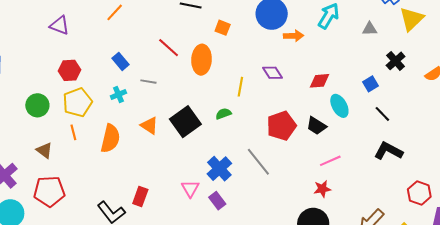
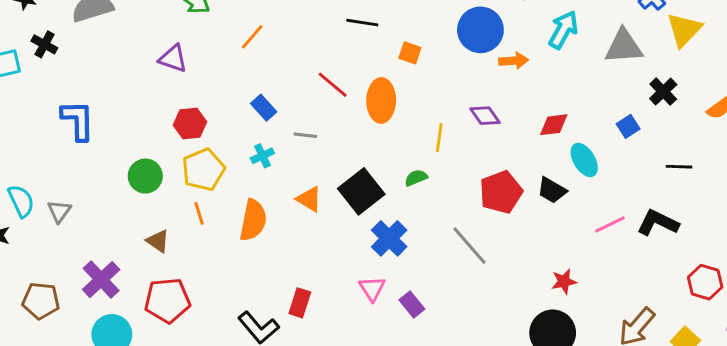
gray triangle: (370, 29) -> (624, 46), size x1.8
black line: (382, 114) -> (679, 167), moved, turned -42
pink line: (330, 161) -> (610, 224), moved
blue cross: (219, 169) -> (389, 238), moved

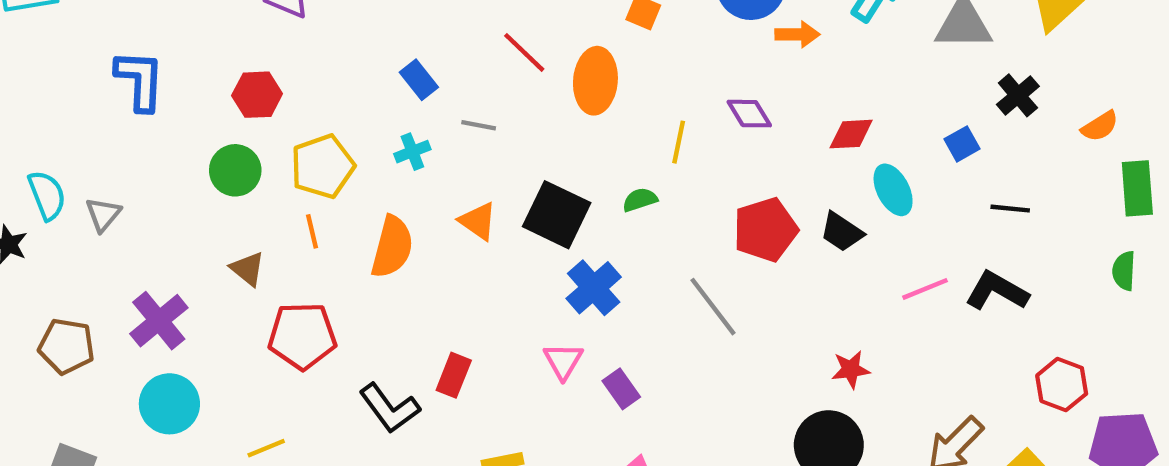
red hexagon: (190, 123) -> (257, 95), moved
black line: (679, 167) -> (1010, 209), moved
black square: (361, 191) -> (557, 215), turned -30
red pentagon: (167, 300) -> (302, 336), moved

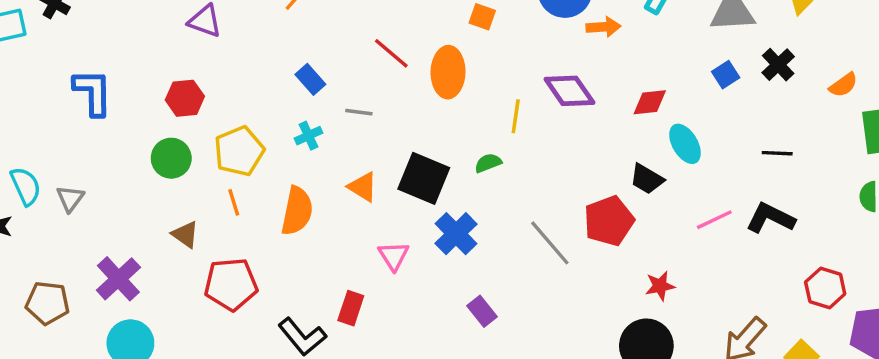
purple diamond: (749, 114) -> (569, 91), size x1.4
blue square: (962, 144) -> (726, 75), moved
red pentagon: (765, 230) -> (609, 221), moved
pink triangle: (563, 361) -> (394, 256), moved

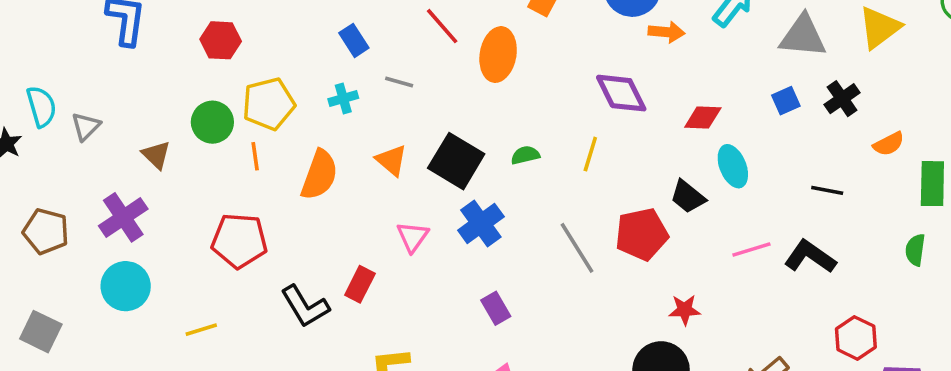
orange semicircle: (843, 85) -> (889, 144), moved
yellow line: (516, 116) -> (590, 154), moved
green circle: (171, 158) -> (212, 122), moved
brown triangle: (185, 234) -> (156, 155), moved

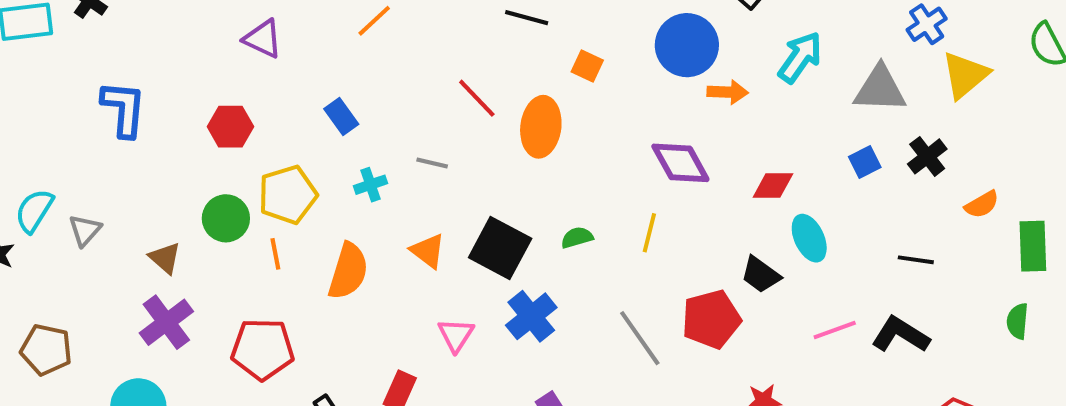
blue rectangle: (354, 40) -> (341, 116), moved
cyan semicircle: (41, 107) -> (34, 211), turned -129
purple cross: (123, 217) -> (166, 322), moved

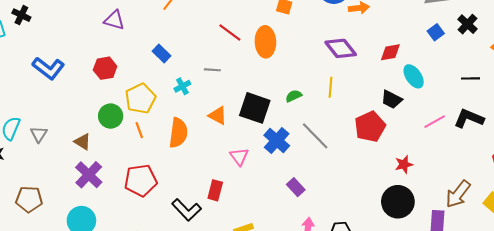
blue L-shape: (124, 109) -> (48, 68), turned 132
gray line: (640, 338) -> (315, 136), moved

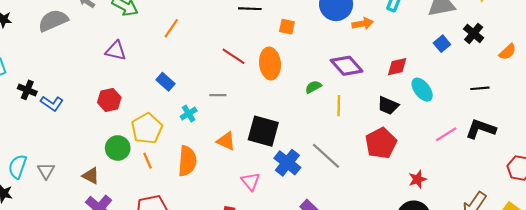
black cross: (21, 15) -> (27, 90), moved
blue L-shape: (48, 68) -> (52, 103), size x0.7
green semicircle: (294, 96) -> (313, 87), moved
black trapezoid: (392, 99) -> (388, 106), moved

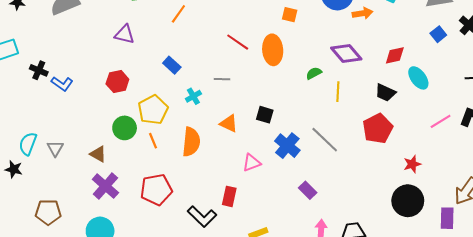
black square: (263, 131) -> (265, 115), size x0.6
pink triangle: (250, 181) -> (252, 163), turned 48

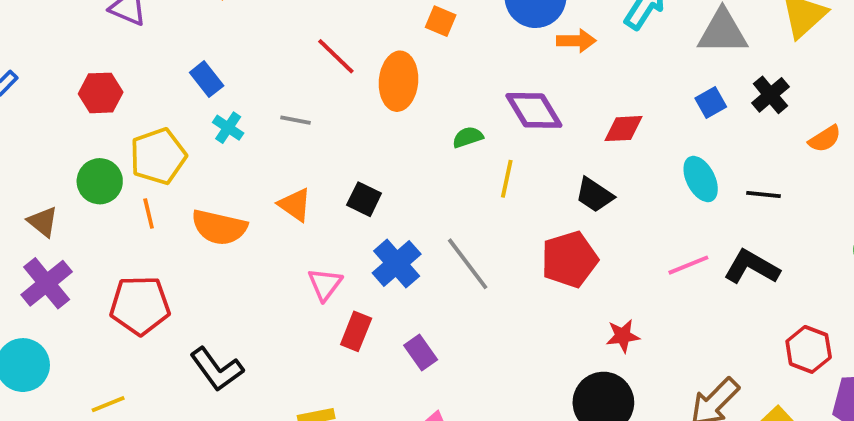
cyan ellipse: (418, 78) -> (701, 179), moved
cyan cross: (193, 96) -> (228, 128), moved, turned -35
orange semicircle: (191, 142) -> (219, 227), turned 88
pink triangle: (252, 163) -> (325, 284), turned -42
red rectangle: (229, 196) -> (356, 331), moved

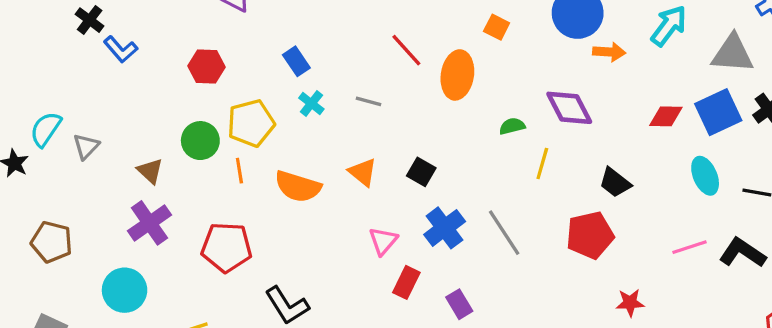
blue square: (711, 103) -> (718, 112), size x1.8
red diamond: (624, 129) -> (666, 116), moved

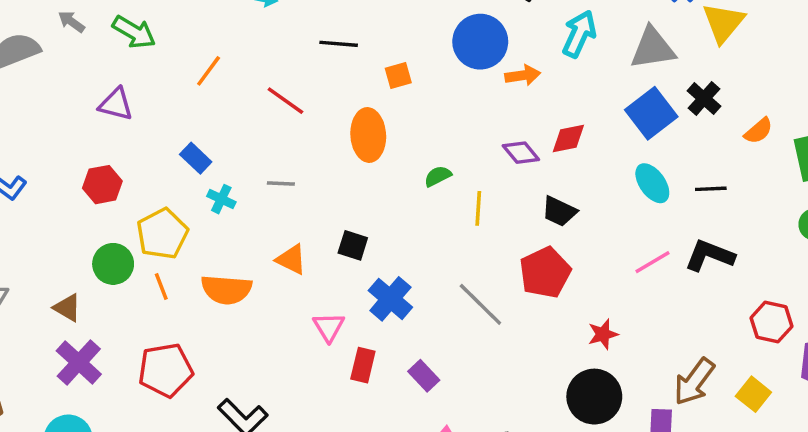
orange square: (497, 27) -> (398, 76), turned -30
red line: (406, 50) -> (285, 101), moved
purple diamond: (569, 108) -> (521, 153), moved, size x0.7
red diamond: (666, 116) -> (568, 138), moved
gray line: (504, 233) -> (480, 304), moved

